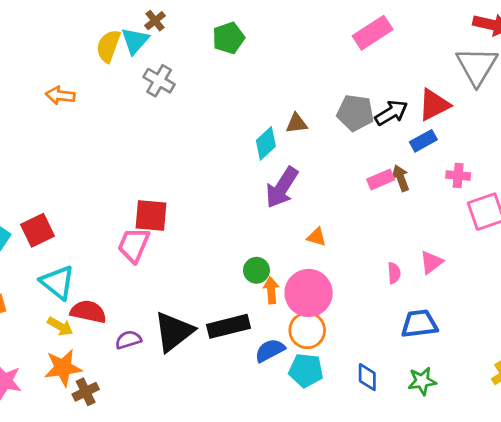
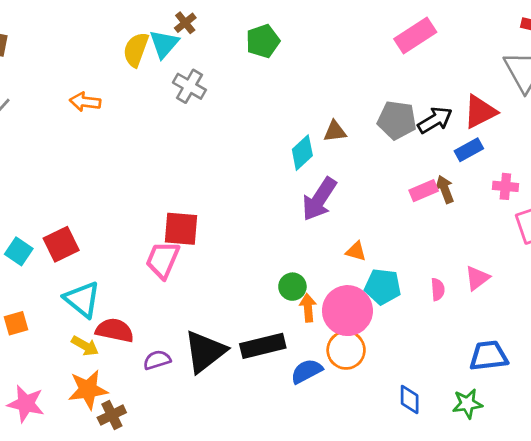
blue trapezoid: (419, 324) -> (489, 356), moved
cyan pentagon: (306, 370) -> (383, 287), moved

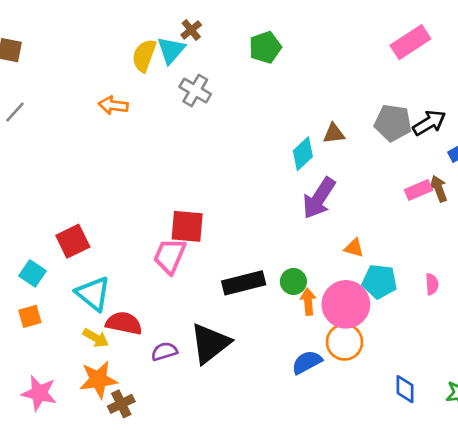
orange arrow: (85, 102) -> (113, 105), moved
cyan square: (19, 251) -> (32, 273), moved
black rectangle: (263, 346) -> (244, 283), moved

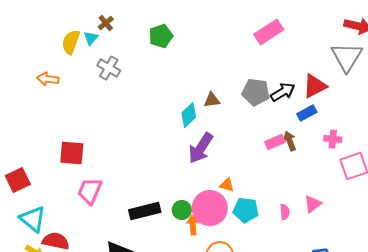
cyan triangle: (171, 50) -> (91, 38), size x0.7
red square: (187, 226) -> (72, 153), moved
pink circle: (346, 304) -> (210, 208), moved

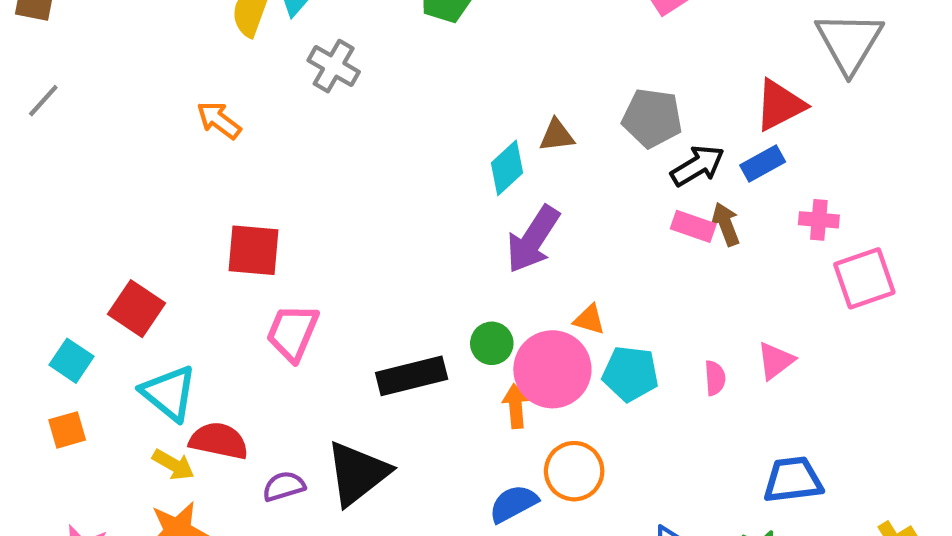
orange arrow: (48, 79) -> (219, 120), moved, turned 30
black arrow: (283, 92) -> (698, 166), moved
pink rectangle: (275, 142) -> (693, 226), turned 42
red square: (18, 180) -> (136, 309), turned -30
green circle: (182, 210) -> (492, 343), moved

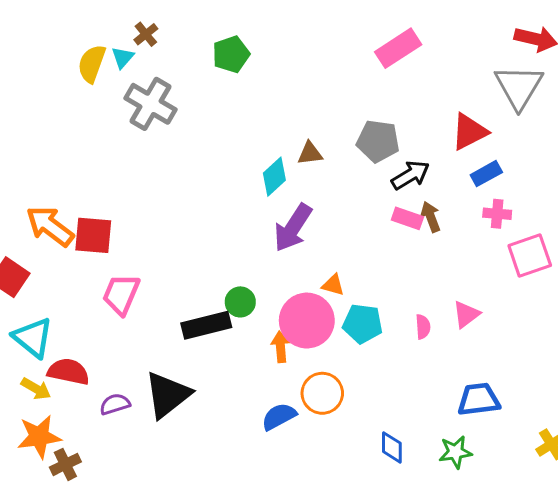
gray cross: (334, 66) -> (151, 104), size x1.4
orange arrow: (219, 120) -> (50, 226), moved, size x1.5
blue rectangle: (763, 164) -> (486, 174), moved
green circle: (492, 343) -> (240, 302), moved

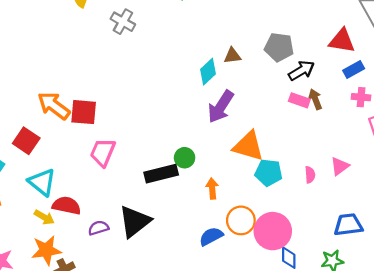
gray cross: (151, 104) -> (123, 22), size x0.7
red triangle: (469, 132) -> (342, 41), turned 36
orange triangle: (333, 285) -> (248, 146), size x2.0
pink circle: (307, 321) -> (273, 231), moved

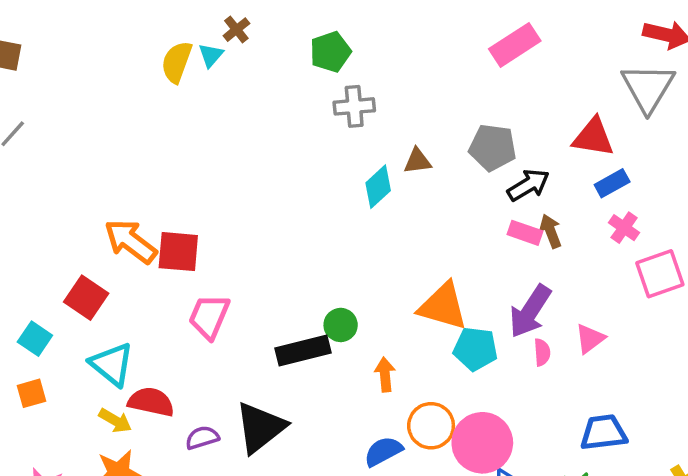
gray cross: (123, 22) -> (354, 106), moved, turned -35
pink cross: (361, 97) -> (624, 228), turned 30
purple arrow: (221, 107) -> (530, 311), moved

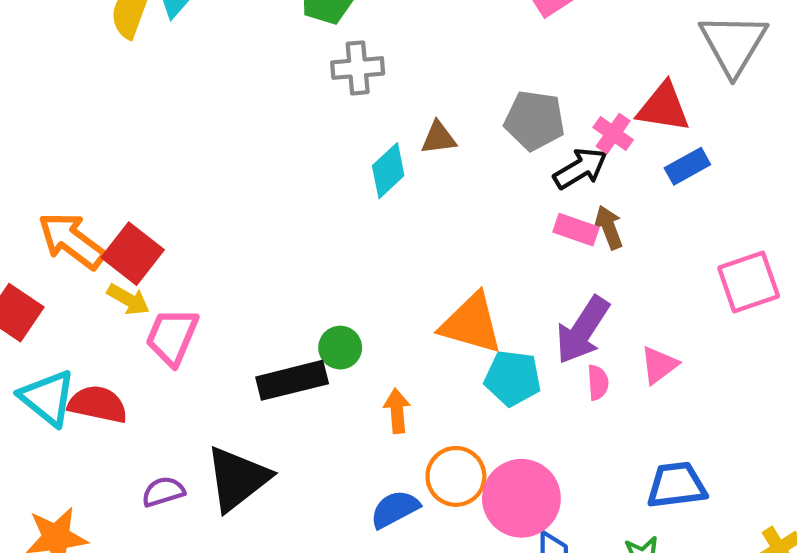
pink cross: (624, 228) -> (613, 134), moved
red square: (178, 252) -> (133, 254), turned 33
red semicircle: (151, 402) -> (98, 404), moved
yellow arrow: (115, 421) -> (128, 299), moved

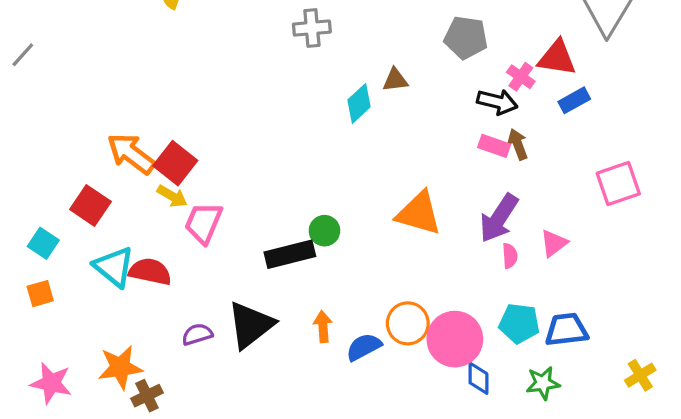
gray cross: (358, 68) -> (312, 28), moved
gray pentagon: (535, 120) -> (466, 37), moved
black arrow: (580, 168) -> (497, 102), turned 45
cyan pentagon: (513, 378) -> (519, 323), moved
orange arrow: (397, 411) -> (323, 327), moved

